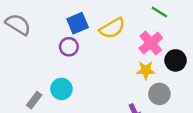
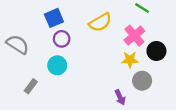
blue square: (78, 23) -> (54, 18), moved
gray semicircle: (18, 24) -> (18, 44), moved
cyan circle: (61, 89) -> (57, 65), moved

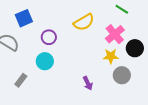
blue square: (54, 18) -> (24, 18), moved
purple arrow: (120, 97) -> (88, 83), moved

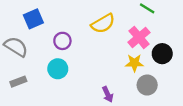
gray rectangle: (21, 80) -> (18, 82), moved, turned 32

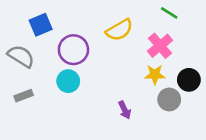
purple circle: (62, 41) -> (73, 50), size x1.5
black circle: (162, 54) -> (189, 80), moved

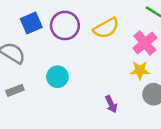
purple circle: (73, 50) -> (65, 26), moved

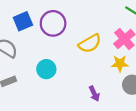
yellow semicircle: (106, 28) -> (90, 43), moved

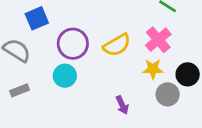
purple circle: (53, 23) -> (73, 44), moved

